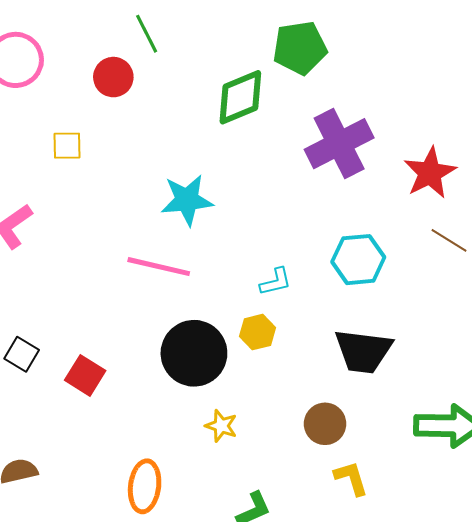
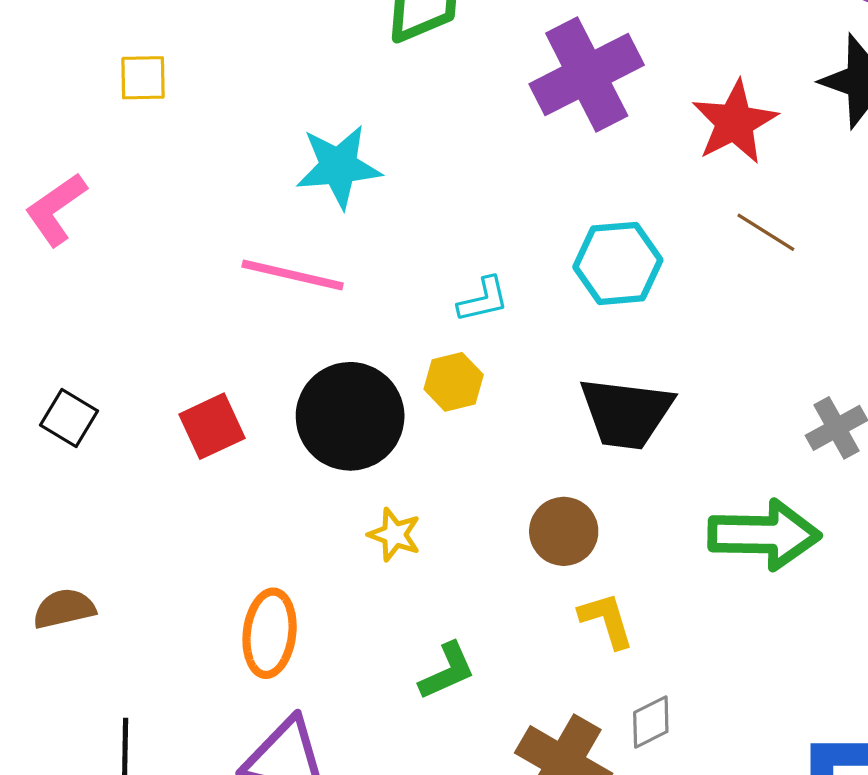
red square: (85, 375) -> (212, 426), moved, turned 33

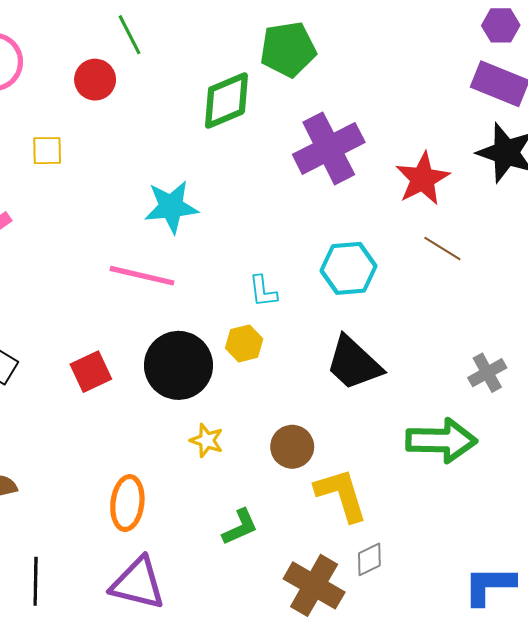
cyan L-shape: (483, 300) -> (263, 291), turned 96
black trapezoid: (626, 413) -> (354, 363), turned 36
brown circle: (564, 531) -> (292, 447), moved
yellow L-shape: (606, 620) -> (341, 495), size x1.5

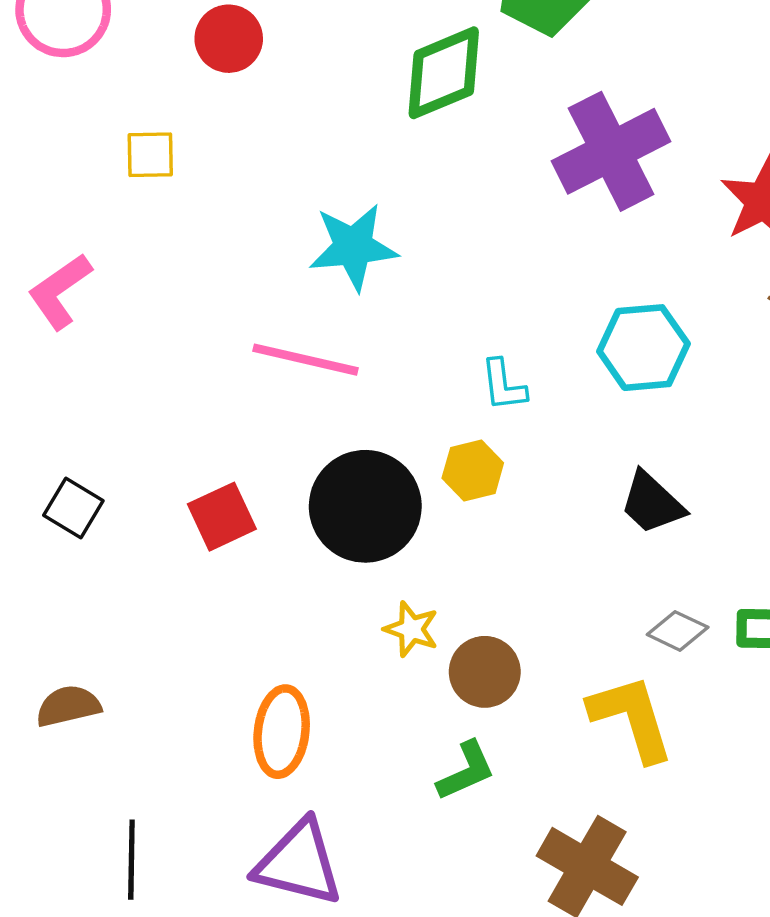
black trapezoid: (354, 363) -> (652, 503), size x0.7
brown circle: (292, 447) -> (485, 672), moved
gray diamond: (369, 559) -> (678, 631), moved, turned 52

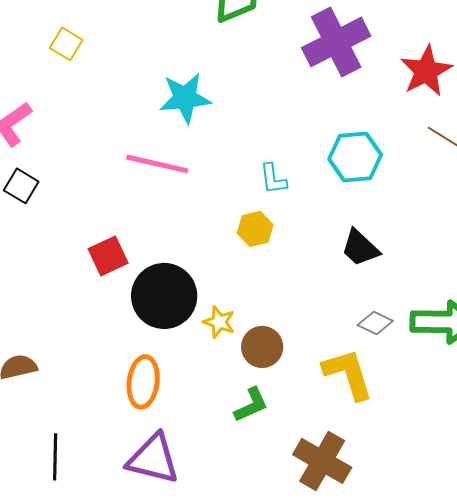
yellow square: (150, 155) -> (66, 44), turned 32
black circle: (365, 506) -> (164, 296), moved
black square: (73, 508) -> (21, 186), moved

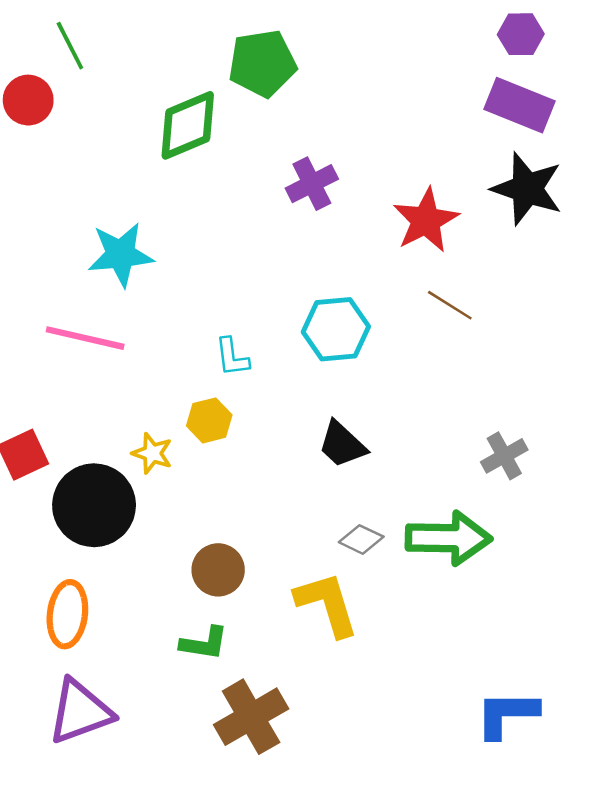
purple cross: (336, 42) -> (312, 184), size x0.6
yellow star: (219, 322) -> (152, 453), moved
green L-shape: (251, 405) -> (204, 643), turned 33
purple triangle: (153, 459) -> (80, 712), turned -34
brown cross: (322, 461) -> (251, 717), moved, turned 30

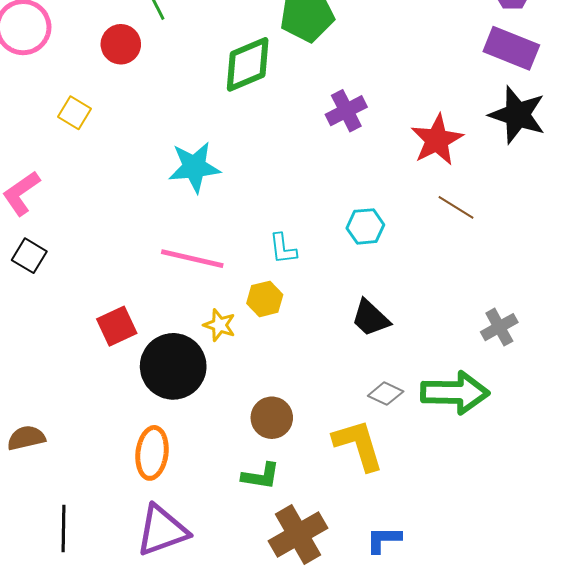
cyan hexagon: (336, 329) -> (365, 226), size x0.7
pink line: (85, 338) -> (192, 259), moved
blue L-shape: (507, 714) -> (384, 540), moved, size x0.7

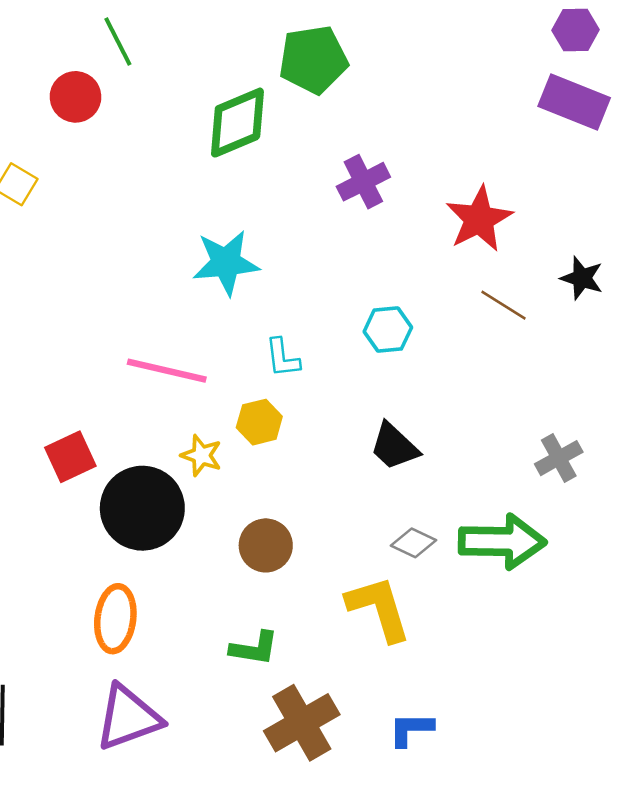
black star: (517, 115) -> (582, 278), moved, size x0.6
cyan star: (194, 167) -> (226, 263), moved
brown circle: (272, 418) -> (266, 545), moved

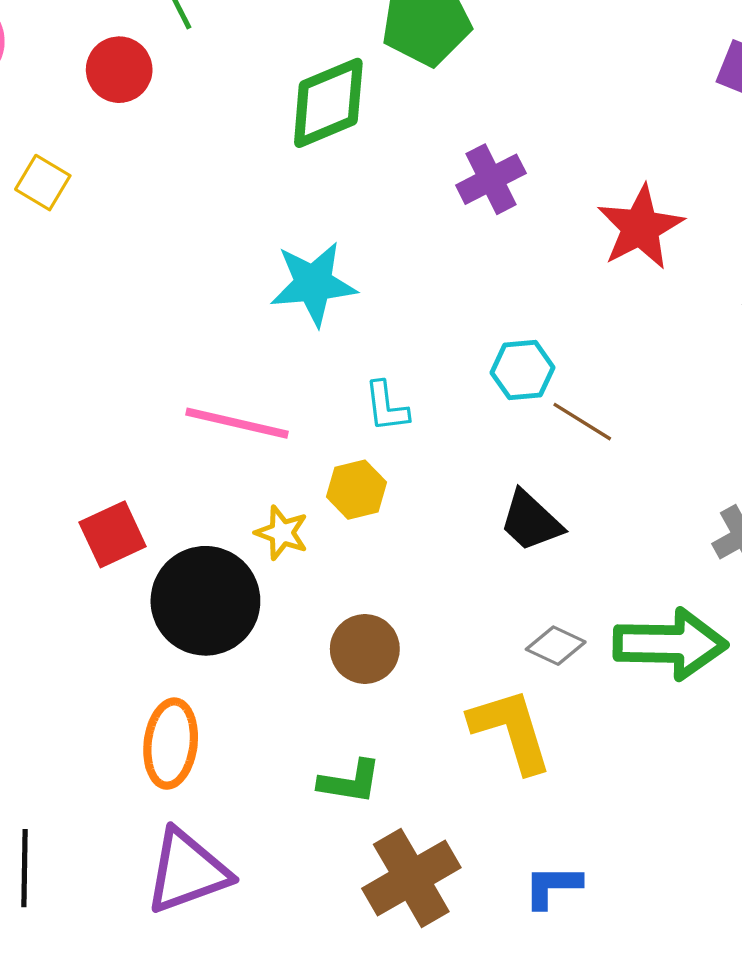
brown line: (504, 305) -> (582, 422), moved

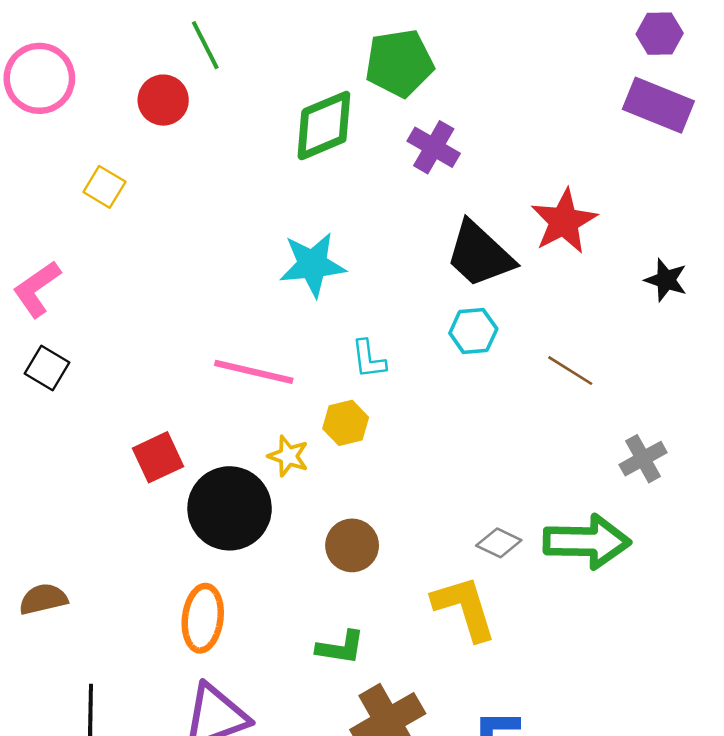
purple cross: (491, 179) -> (434, 147), moved, turned -33
brown line: (582, 422) -> (570, 371), moved
black trapezoid: (531, 521) -> (480, 254), moved, size x1.4

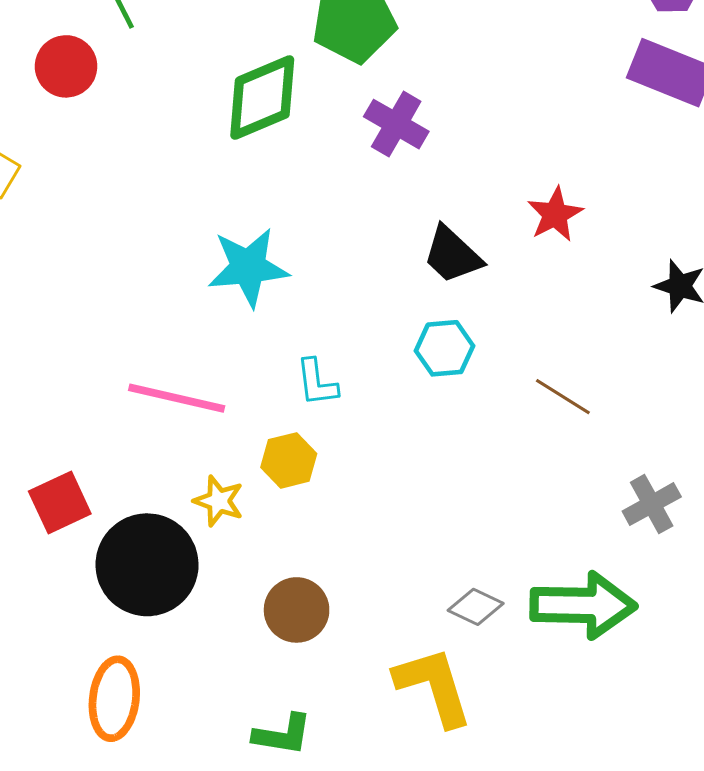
red star: (564, 221) -> (555, 214), size x0.7
black trapezoid: (480, 254) -> (452, 255), size x0.7

